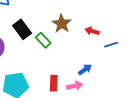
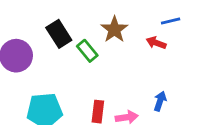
blue line: (111, 45) -> (171, 21), moved
blue arrow: (85, 70) -> (160, 101), moved, turned -40

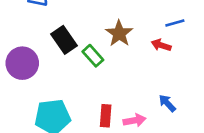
blue arrow: (160, 101) -> (167, 103), turned -60

